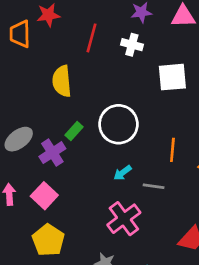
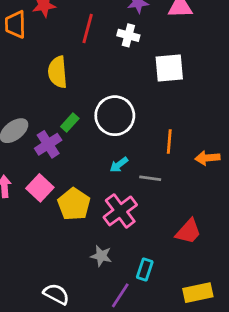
yellow pentagon: (48, 240) -> (74, 204), moved

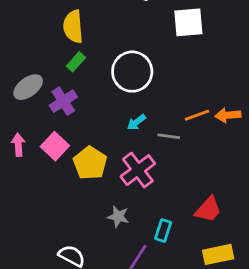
green rectangle: (70, 122) -> (76, 62), moved
orange line: (169, 142) -> (197, 115), moved, turned 65
red trapezoid: (188, 231) -> (208, 209), moved

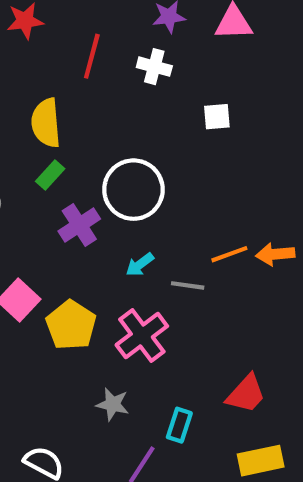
white square: (188, 22) -> (217, 117), size x0.6
purple cross: (63, 101) -> (79, 225), moved

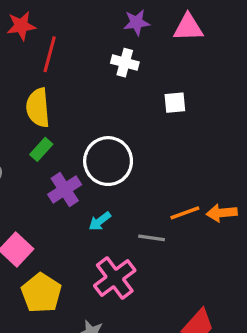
red line: (92, 56) -> (50, 54), moved
cyan arrow: (140, 265) -> (100, 221), moved
yellow pentagon: (71, 325) -> (41, 293), moved

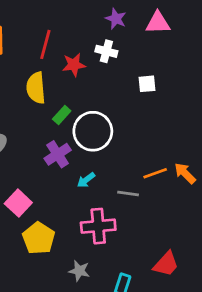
purple star: (136, 22) -> (116, 19), turned 30
red star: (21, 26) -> (74, 65), moved
green rectangle: (41, 149) -> (62, 115), moved
orange arrow: (222, 213) -> (185, 173), turned 50
pink cross: (115, 278) -> (98, 226), turned 32

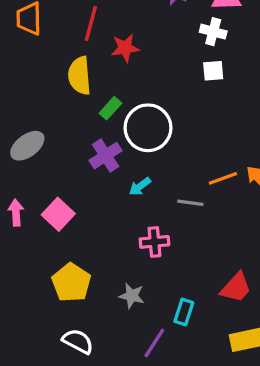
white cross: (106, 51) -> (213, 32), moved
pink cross: (98, 226) -> (154, 242), size x0.7
yellow pentagon: (39, 238) -> (71, 283), moved

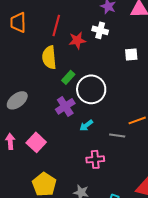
white cross: (213, 32) -> (100, 30), moved

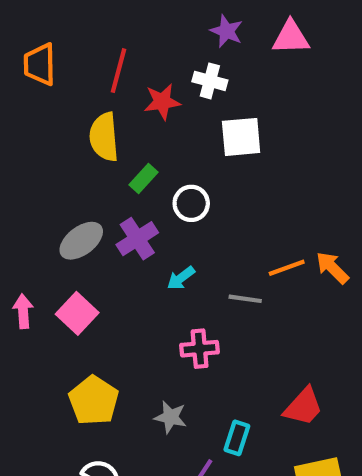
white square: (131, 54) -> (241, 137), moved, size x1.5
white circle: (91, 89) -> (191, 203), size x0.6
gray ellipse: (17, 100) -> (81, 241), moved

